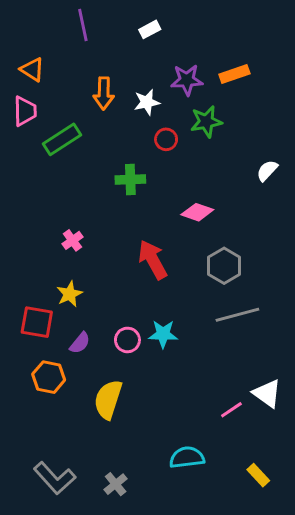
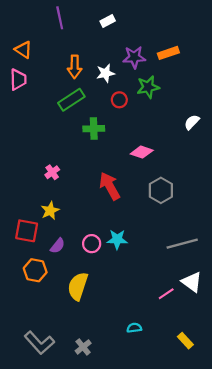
green rectangle: (62, 139) -> (71, 100), moved
gray line: (237, 315) -> (182, 244), moved
cyan semicircle: (187, 457) -> (134, 328), size x0.6

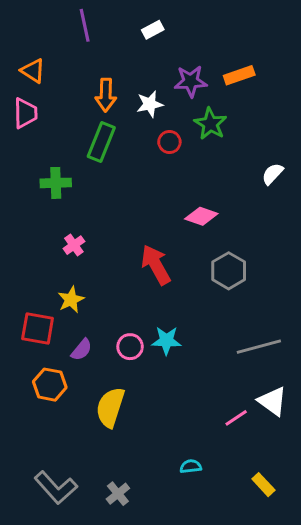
green star: (148, 87) -> (210, 124), turned -30
green rectangle: (71, 100) -> (101, 142), turned -35
green cross: (94, 129) -> (56, 183), moved

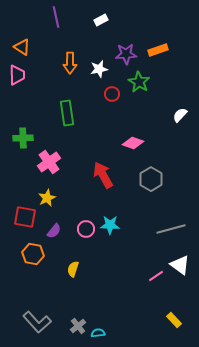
green rectangle: (101, 142) -> (67, 113), moved, turned -30
green cross: (56, 183) -> (23, 138), moved
pink cross: (74, 245) -> (49, 162), size x1.6
yellow semicircle: (110, 407) -> (73, 269), size x0.6
cyan semicircle: (191, 466) -> (98, 333), moved

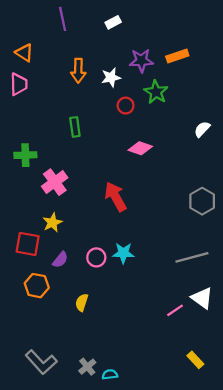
green rectangle: (67, 113) -> (75, 127), size x0.7
pink diamond: (133, 143) -> (140, 148), moved
gray hexagon: (151, 179) -> (202, 201), moved

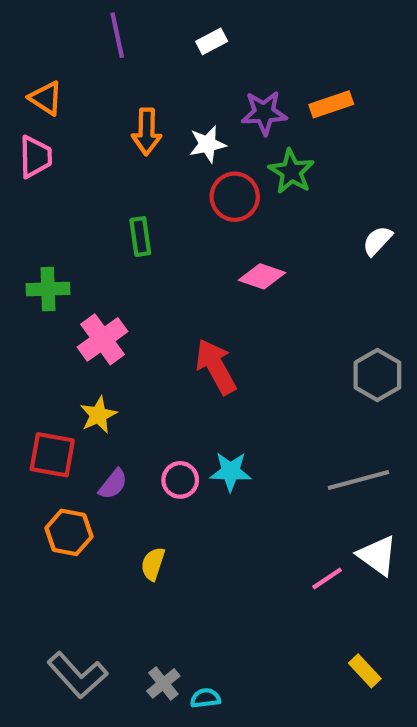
red circle: (126, 106) -> (235, 197), size x1.5

